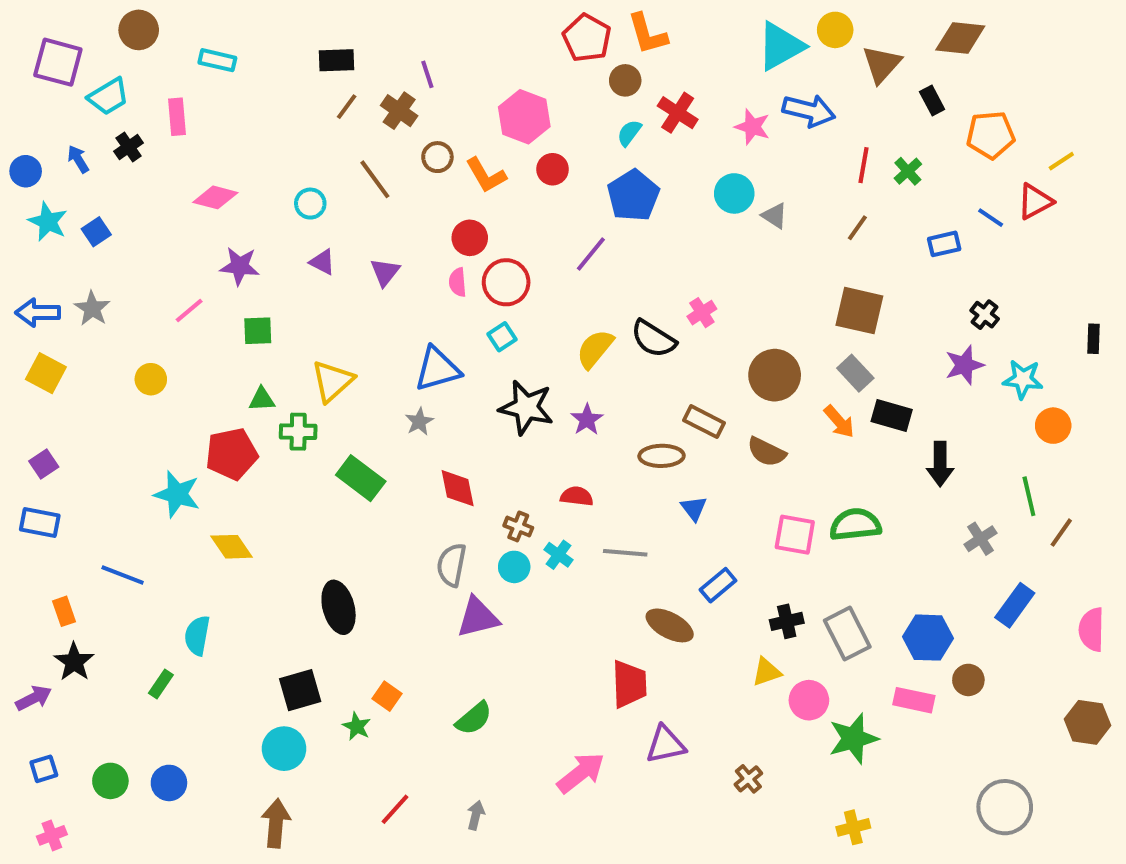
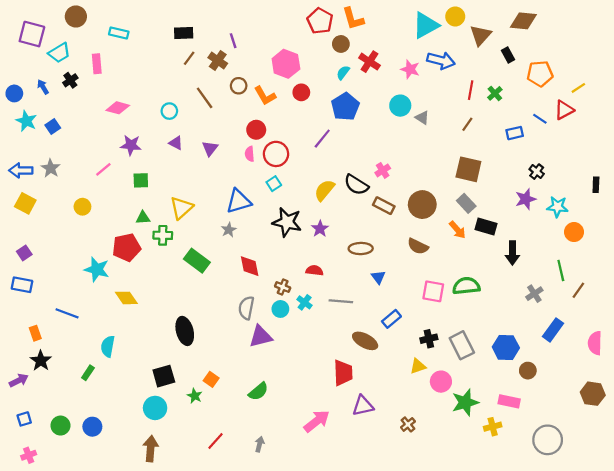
brown rectangle: (704, 422) -> (384, 206), moved
pink rectangle: (914, 700) -> (509, 401), moved
yellow cross: (853, 827) -> (493, 427), moved

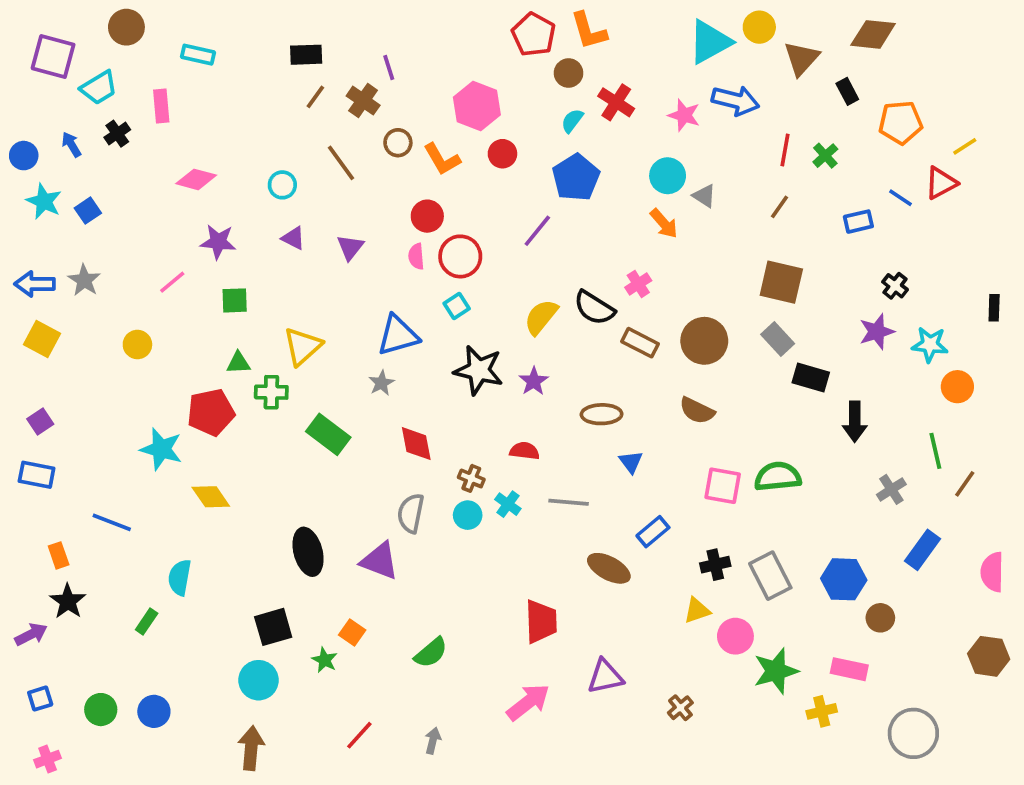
orange arrow: (457, 230) -> (664, 223), moved
purple triangle: (261, 336) -> (380, 561), moved, turned 35
red trapezoid: (343, 373) -> (541, 621), moved

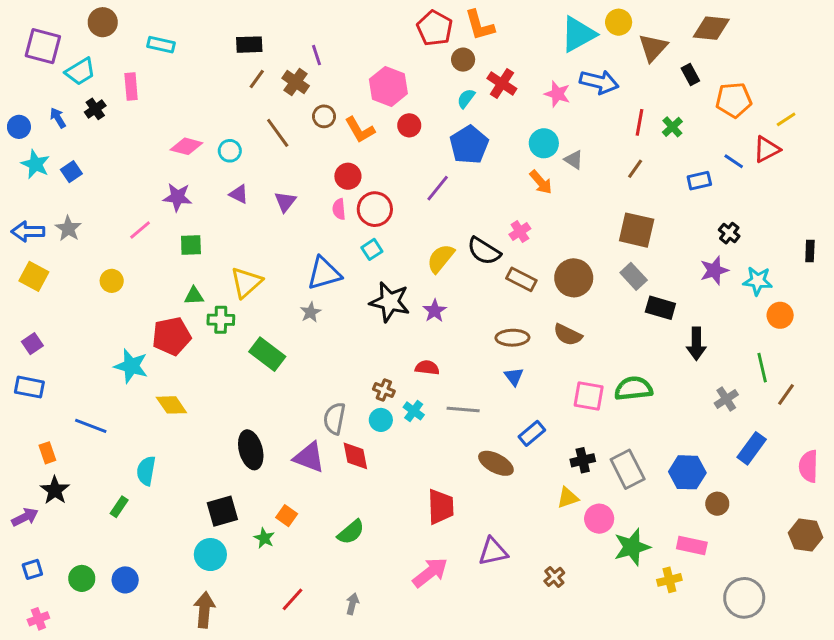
pink diamond: (196, 179) -> (186, 146), moved
brown ellipse: (602, 414) -> (512, 338), moved
red diamond: (416, 444) -> (355, 456), moved

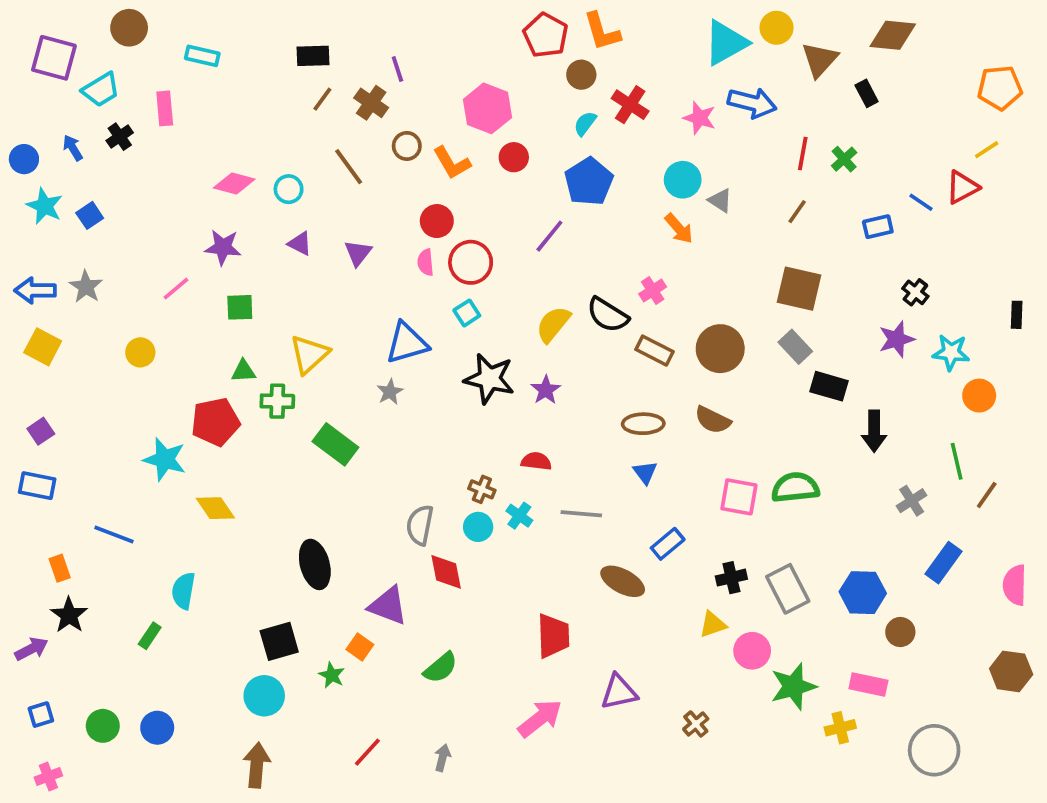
orange pentagon: (734, 100) -> (1000, 88), moved
purple triangle: (309, 457) -> (388, 606), moved

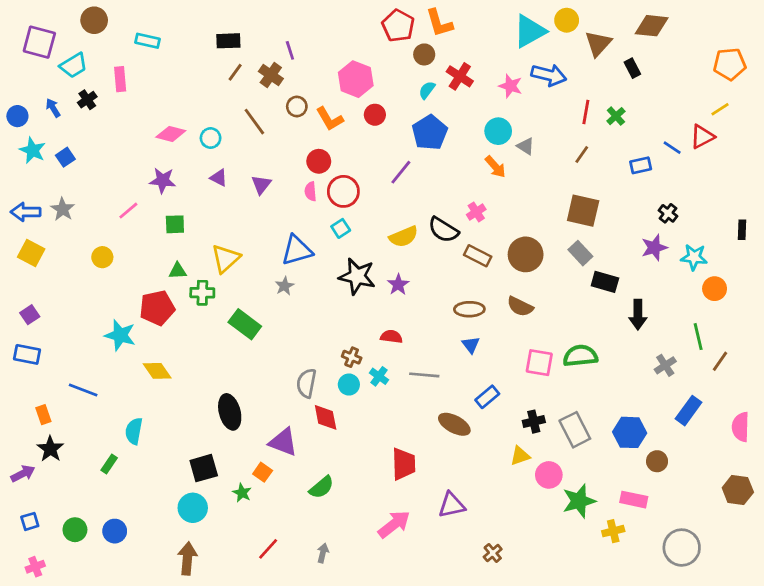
yellow semicircle: (553, 324) -> (404, 237), turned -152
brown cross: (696, 724) -> (493, 553), moved

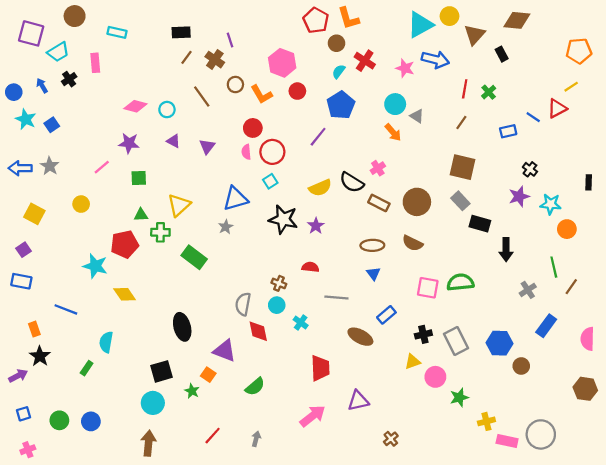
yellow square: (31, 253) -> (34, 214), moved
cyan cross: (379, 376) -> (301, 323), moved
pink rectangle: (634, 500) -> (507, 441), moved
green star: (579, 501) -> (459, 397), size x0.7

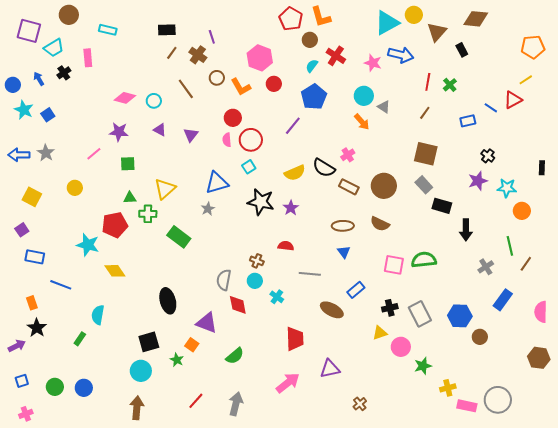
blue rectangle: (21, 281) -> (35, 257), moved
gray arrow: (256, 439) -> (236, 404), size x1.6

